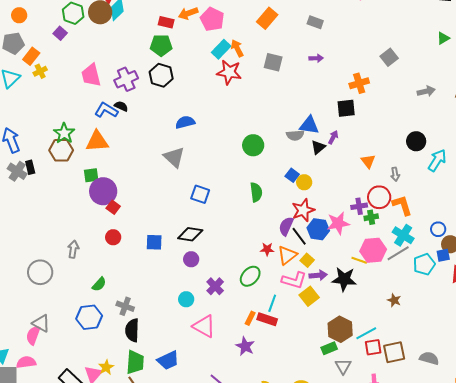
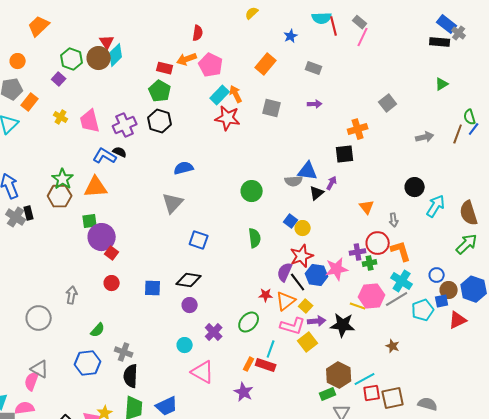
green pentagon: (161, 45) -> (160, 91), turned 30
yellow cross: (40, 71) -> (61, 117), moved, turned -32
gray triangle: (174, 157) -> (173, 203), turned 30

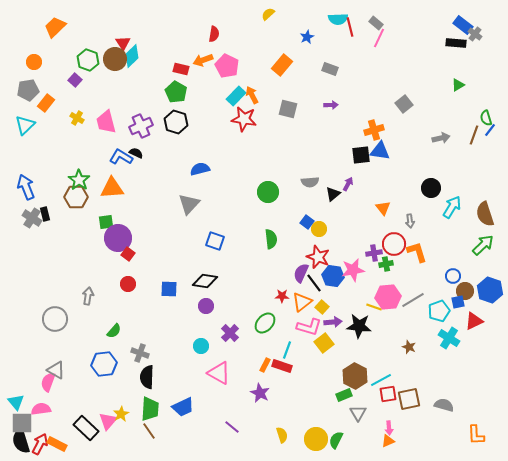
blue triangle: (308, 171) -> (380, 151), moved
red star: (302, 256) -> (318, 257), turned -30
cyan cross: (402, 281) -> (449, 338), moved

